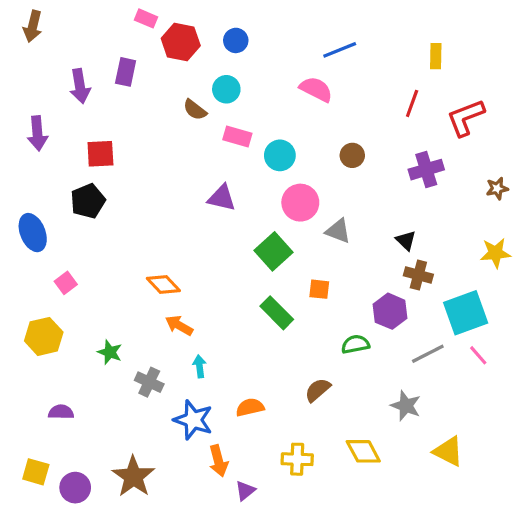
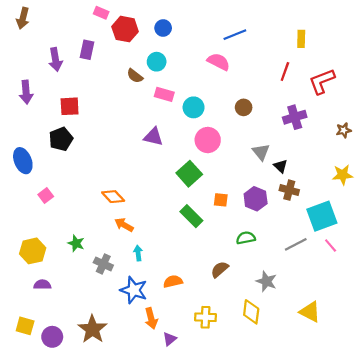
gray triangle: (338, 231) -> (261, 152), moved, turned 30
purple hexagon: (390, 311) -> (256, 199), moved
yellow hexagon: (44, 336) -> (33, 251), moved
gray star: (406, 406) -> (266, 281), moved
yellow diamond: (363, 451) -> (251, 312), turned 35

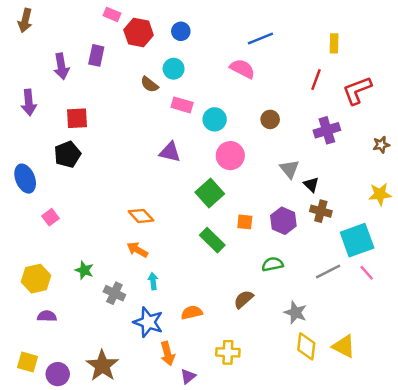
orange diamond: (113, 197) -> (141, 216), moved
yellow diamond: (251, 312) -> (306, 346), moved

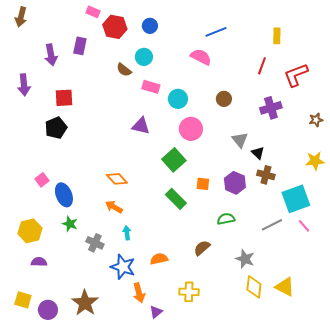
blue ellipse: (25, 179) -> (64, 195), moved

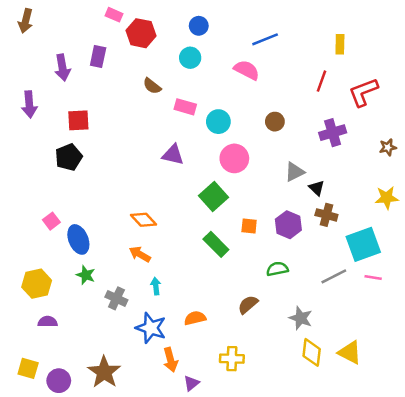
blue circle: (150, 26) -> (199, 26), moved
cyan circle: (144, 57) -> (190, 58), moved
gray triangle: (240, 140) -> (295, 172), turned 42
pink line: (304, 226) -> (373, 278), turned -40

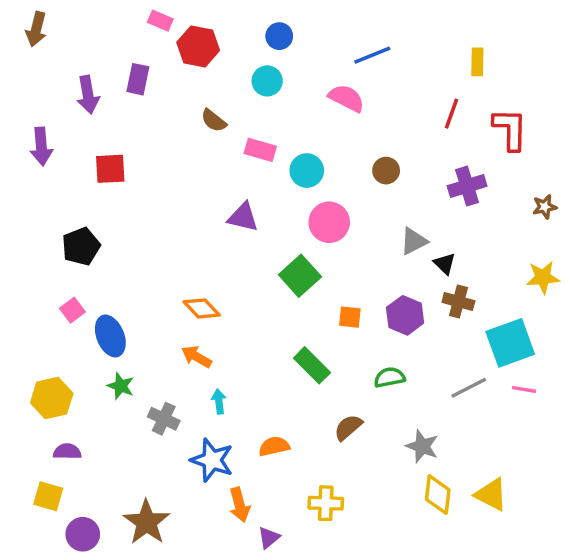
red L-shape: (363, 92) -> (510, 129), turned 112
black pentagon: (69, 157) -> (81, 246), moved
green rectangle: (216, 244) -> (312, 365), moved
yellow square: (28, 368) -> (48, 496), moved

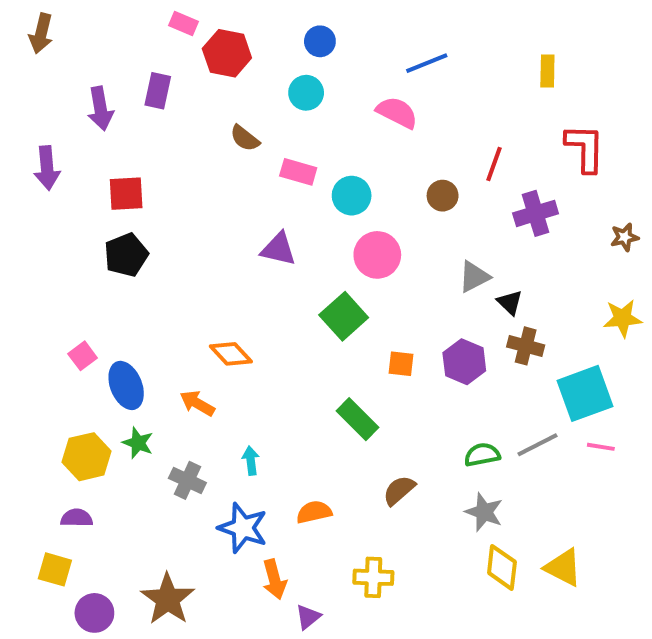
red line: (452, 114) -> (494, 164), moved
black pentagon: (81, 246) -> (126, 255), moved
orange arrow: (196, 357) -> (197, 403), moved
green semicircle: (390, 377) -> (482, 455), moved
yellow hexagon: (52, 398) -> (87, 457), moved

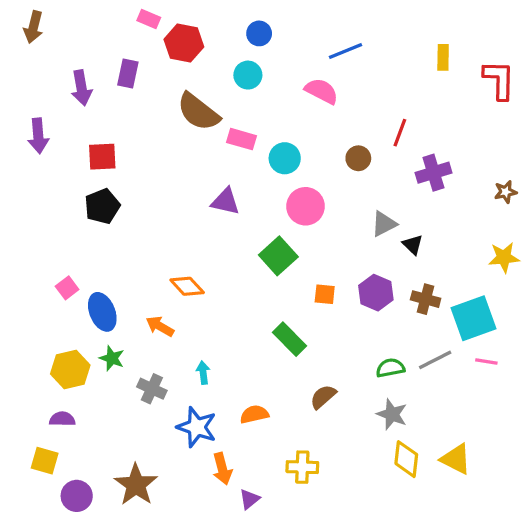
brown semicircle: (245, 138) -> (198, 112), size x1.8
red L-shape: (585, 148) -> (499, 80), moved
brown cross: (526, 346) -> (426, 299), moved

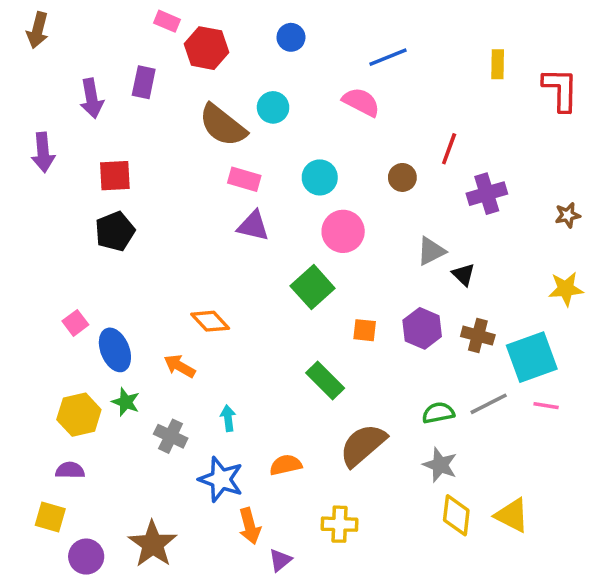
cyan circle: (248, 75) -> (273, 107), moved
pink rectangle: (241, 139) -> (244, 179), moved
brown semicircle: (323, 397) -> (363, 445), size x1.6

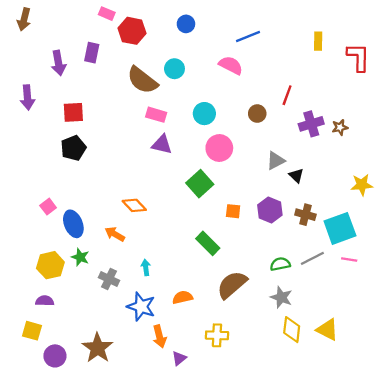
brown star: (568, 215) -> (340, 127), moved

